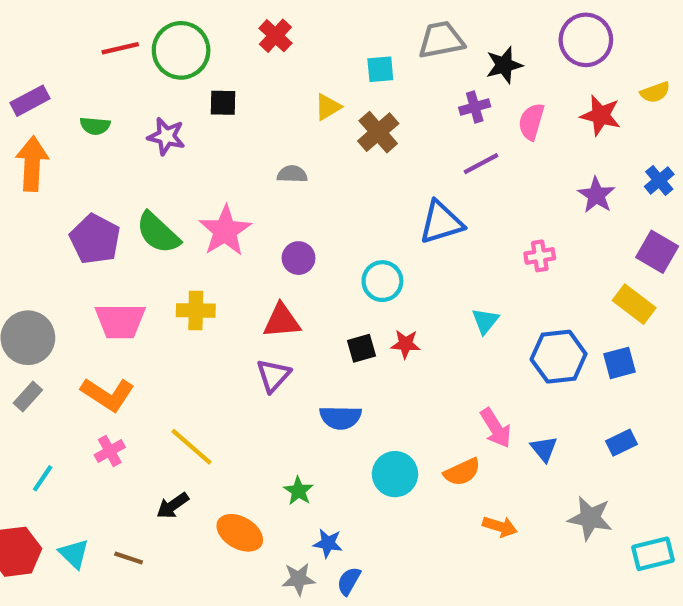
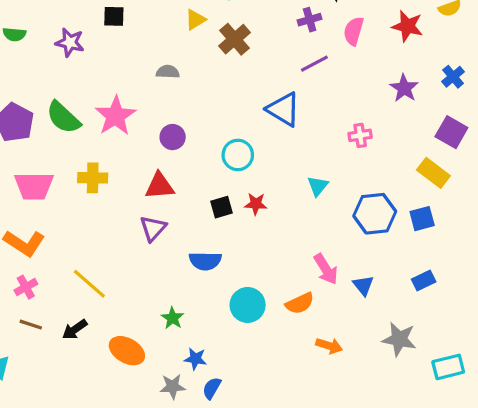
blue triangle: (441, 222) -> (283, 109), turned 48
brown line: (129, 558) -> (31, 325), moved

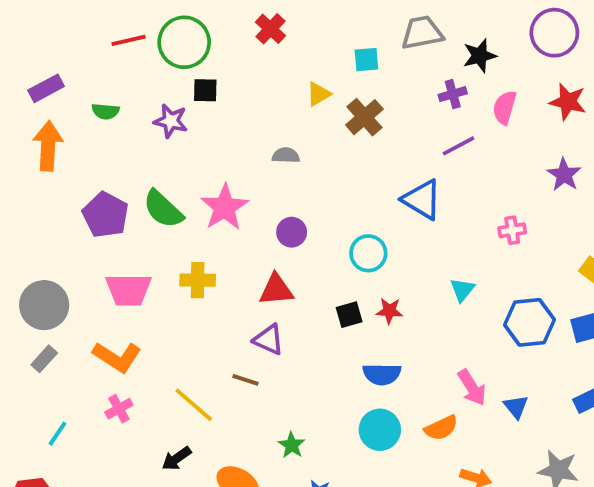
black square: (114, 16) -> (205, 90), moved
purple triangle: (153, 228) -> (269, 340), turned -48
blue semicircle: (205, 261) -> (382, 374), moved
brown line: (31, 325) -> (246, 380), moved

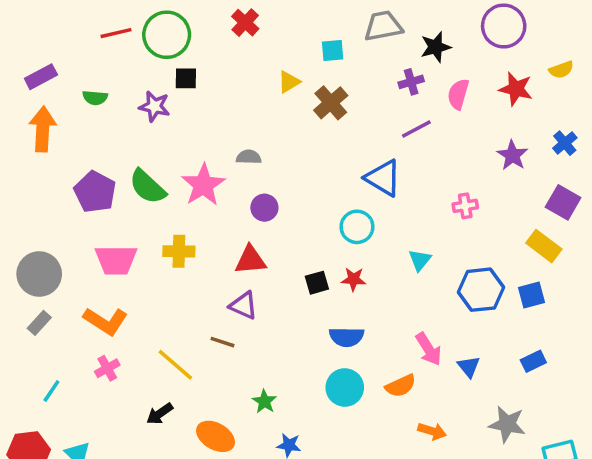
gray semicircle: (286, 155) -> (249, 157), moved
cyan circle: (368, 253) -> (357, 227), moved

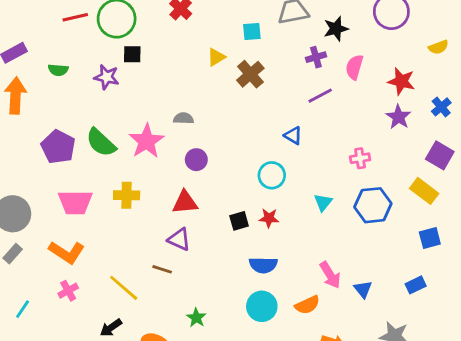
red star: (516, 89) -> (401, 81), moved
blue triangle: (383, 178) -> (293, 135), size x0.6
blue hexagon: (481, 290) -> (373, 205), moved
blue square: (532, 295) -> (430, 238), moved

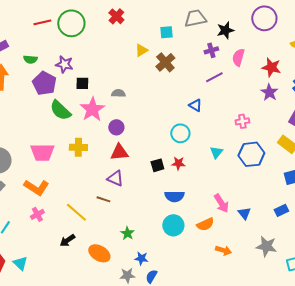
black square: (132, 54) -> (82, 83), moved
purple pentagon: (58, 147) -> (44, 83), moved
purple circle: (196, 160) -> (116, 127), moved

